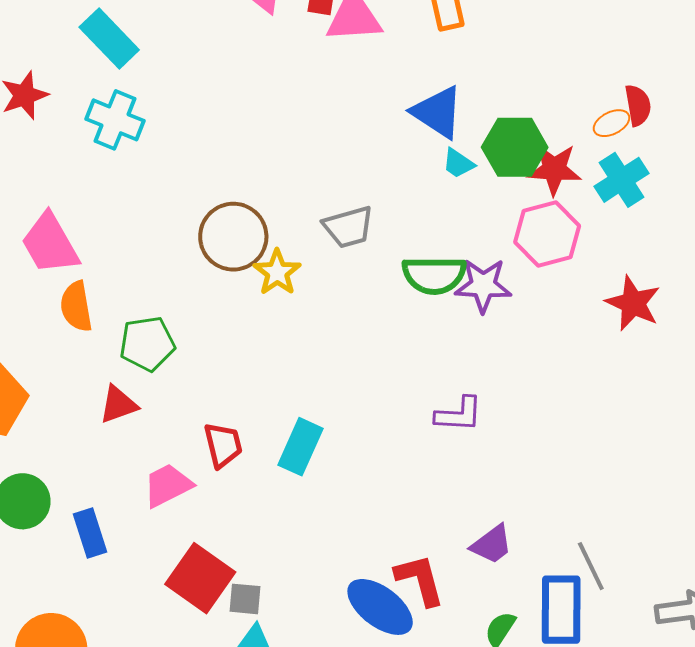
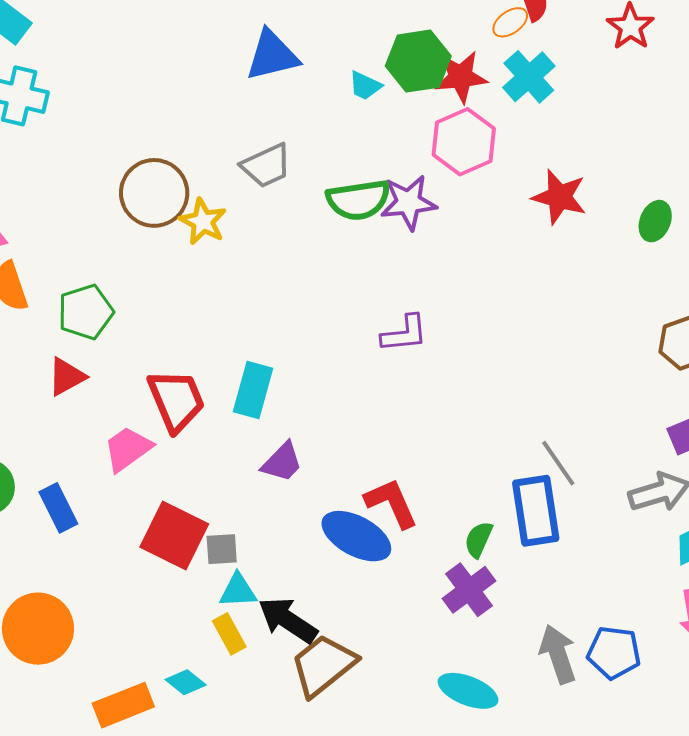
blue triangle: (437, 112) -> (272, 55), moved, turned -38
red trapezoid: (223, 445) -> (176, 400), size x1.4
purple trapezoid: (492, 544) -> (282, 462), moved

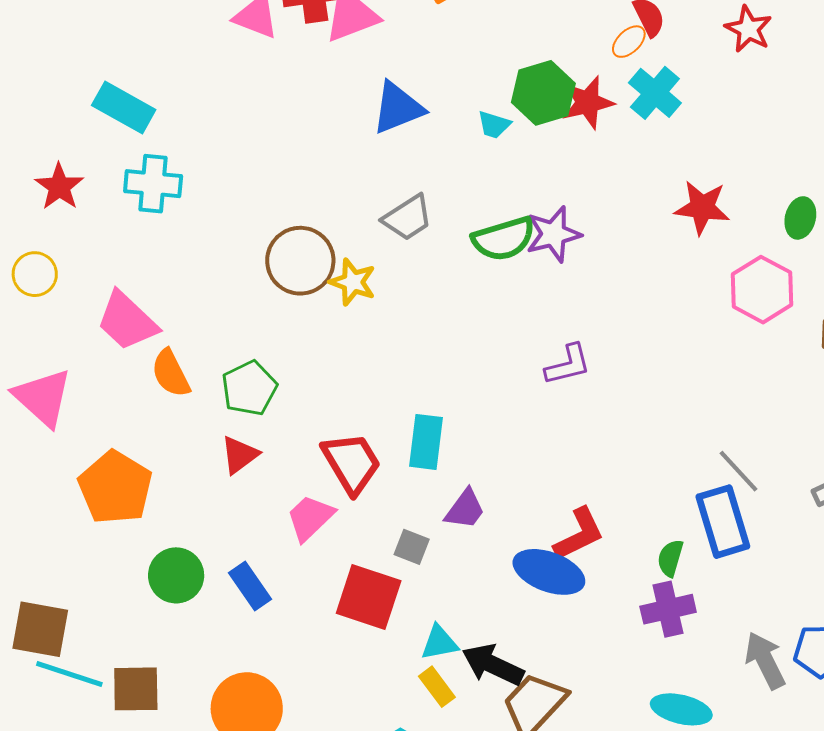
pink hexagon: (464, 142) -> (762, 290), moved
red L-shape: (391, 503) -> (579, 534), turned 96
gray square: (222, 549) -> (412, 547), moved, turned 33
purple cross: (469, 590) -> (668, 609), turned 32

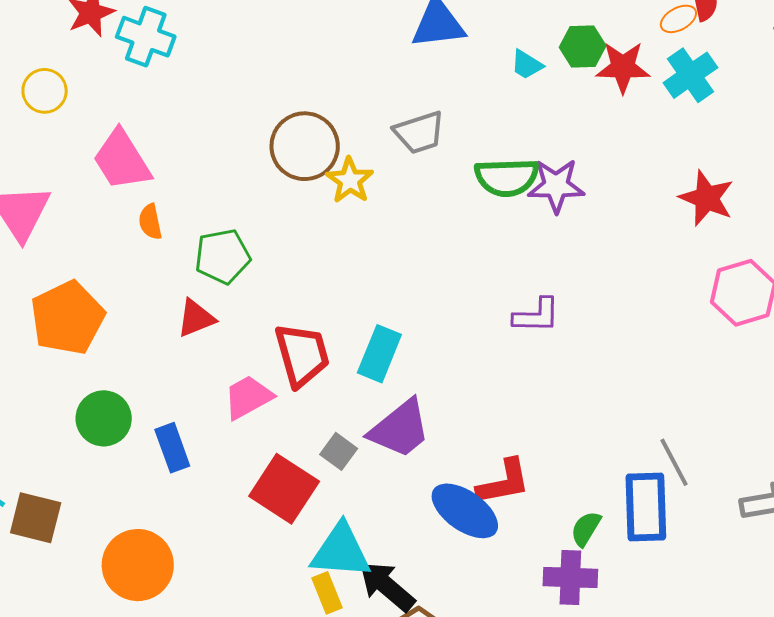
green hexagon: (543, 93) -> (583, 47), size x0.7
cyan cross: (153, 184) -> (146, 37), moved
orange semicircle: (171, 373) -> (150, 222), size x0.7
purple trapezoid: (465, 509) -> (400, 429), size x1.5
cyan triangle: (439, 643) -> (341, 551), size x1.6

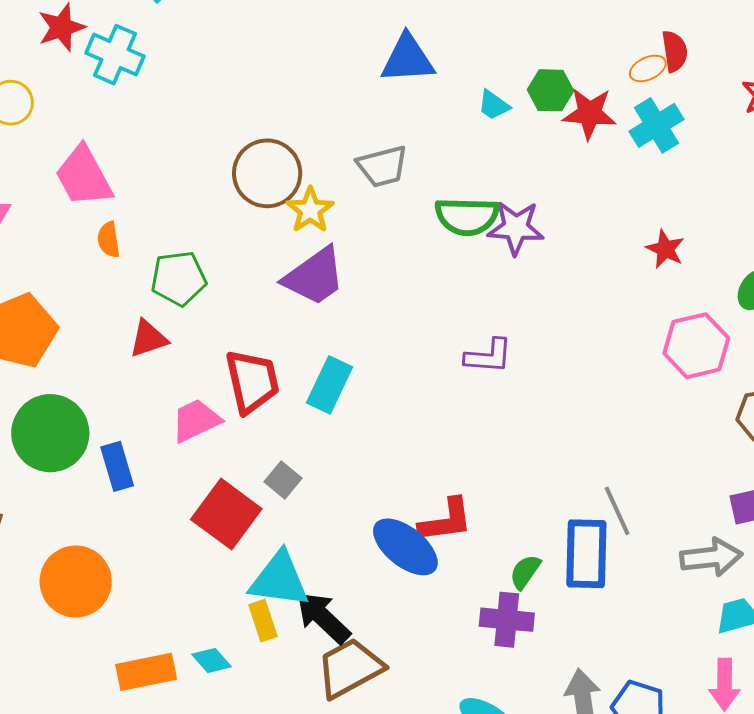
red star: (707, 198) -> (665, 249), size x0.7
green circle: (104, 418) -> (50, 433), size x1.4
purple trapezoid: (400, 429) -> (314, 276), moved

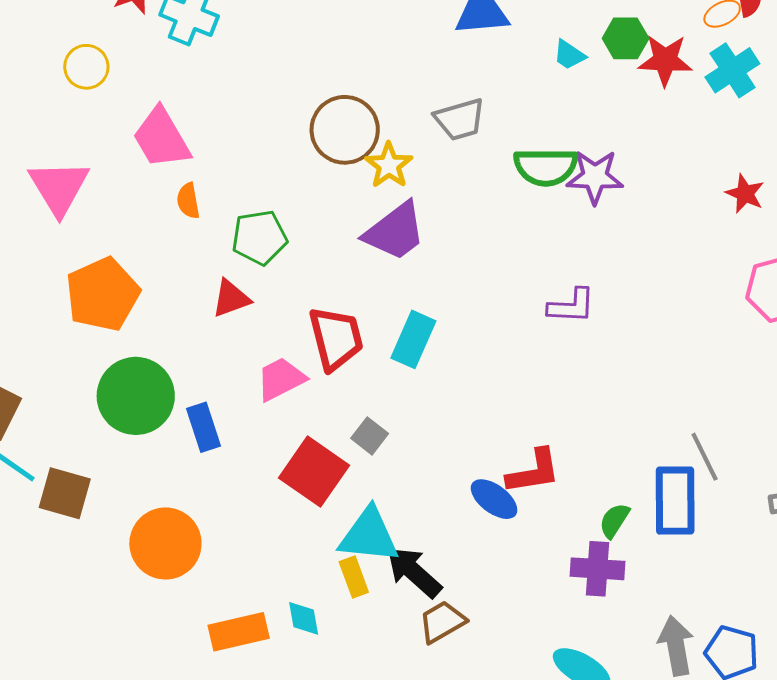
blue ellipse: (405, 547) -> (494, 499), size x0.7
cyan diamond: (211, 660) -> (304, 618), turned 33
brown trapezoid: (350, 668) -> (442, 622), size x0.7

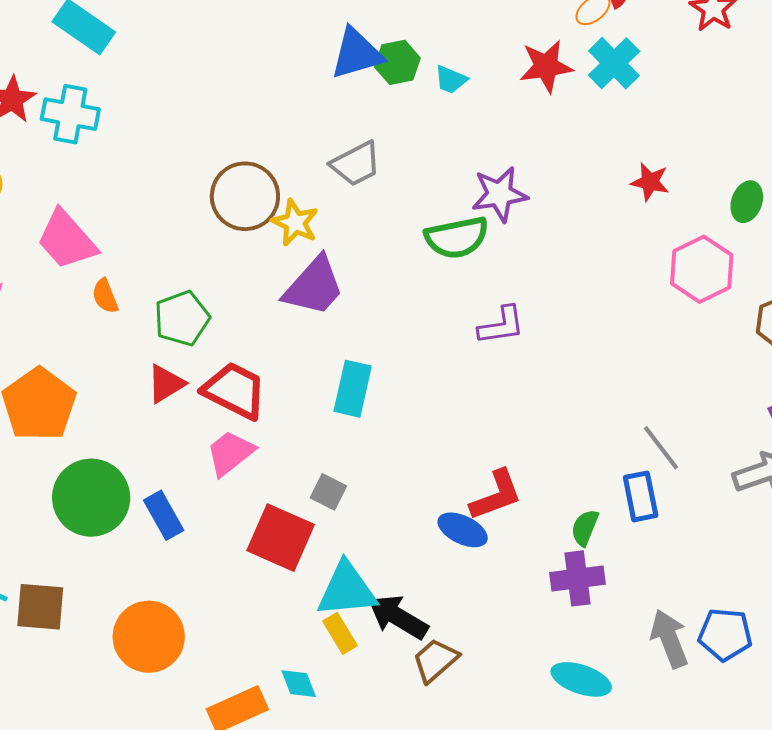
green hexagon: (626, 38) -> (397, 62), moved
green semicircle: (546, 167) -> (457, 238), moved
red trapezoid: (336, 338) -> (235, 391), moved, turned -38
blue rectangle: (675, 501) -> (641, 496), size x0.7

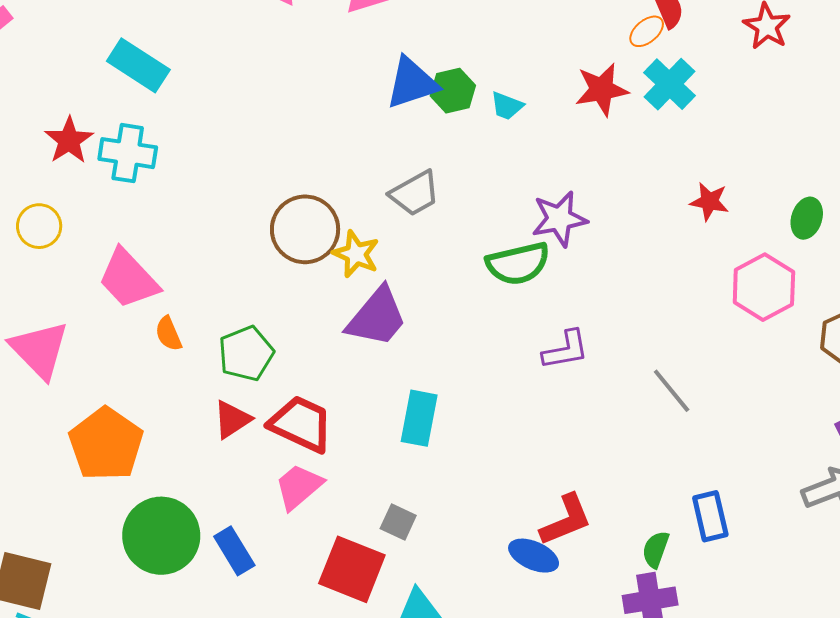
gray line: (661, 448) -> (672, 391), moved

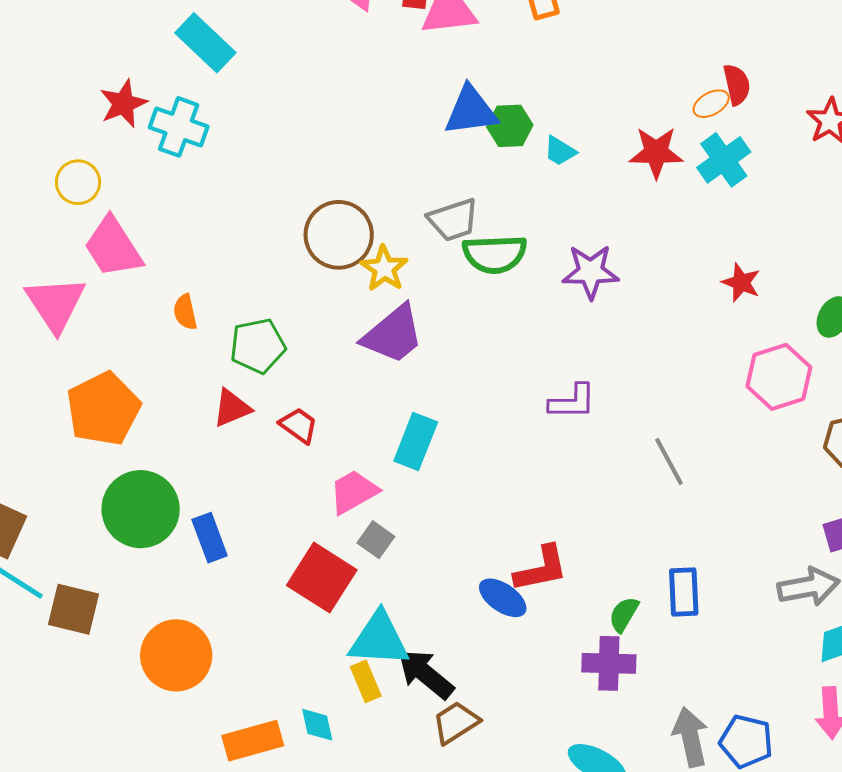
green semicircle: (518, 264) -> (495, 254), moved
pink trapezoid: (128, 279) -> (113, 247), moved
red trapezoid: (301, 424) -> (299, 425), size x0.6
pink trapezoid: (299, 487) -> (354, 492), moved

